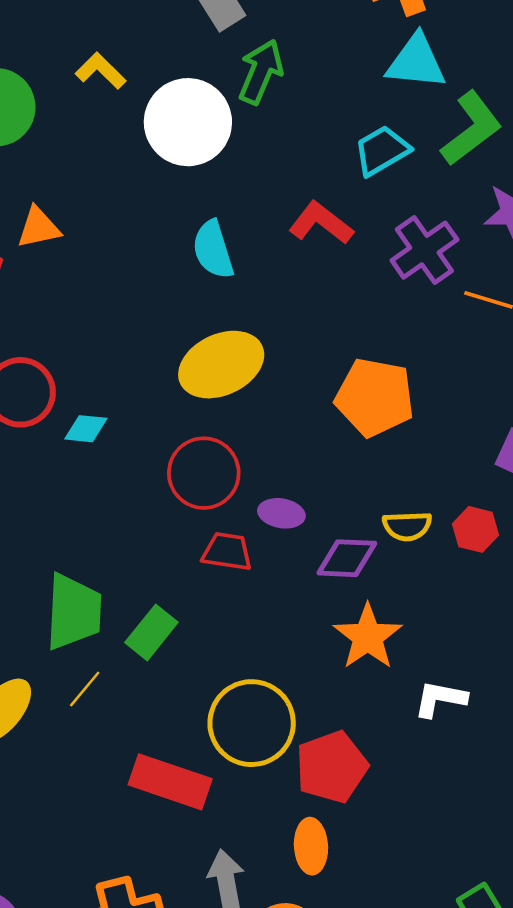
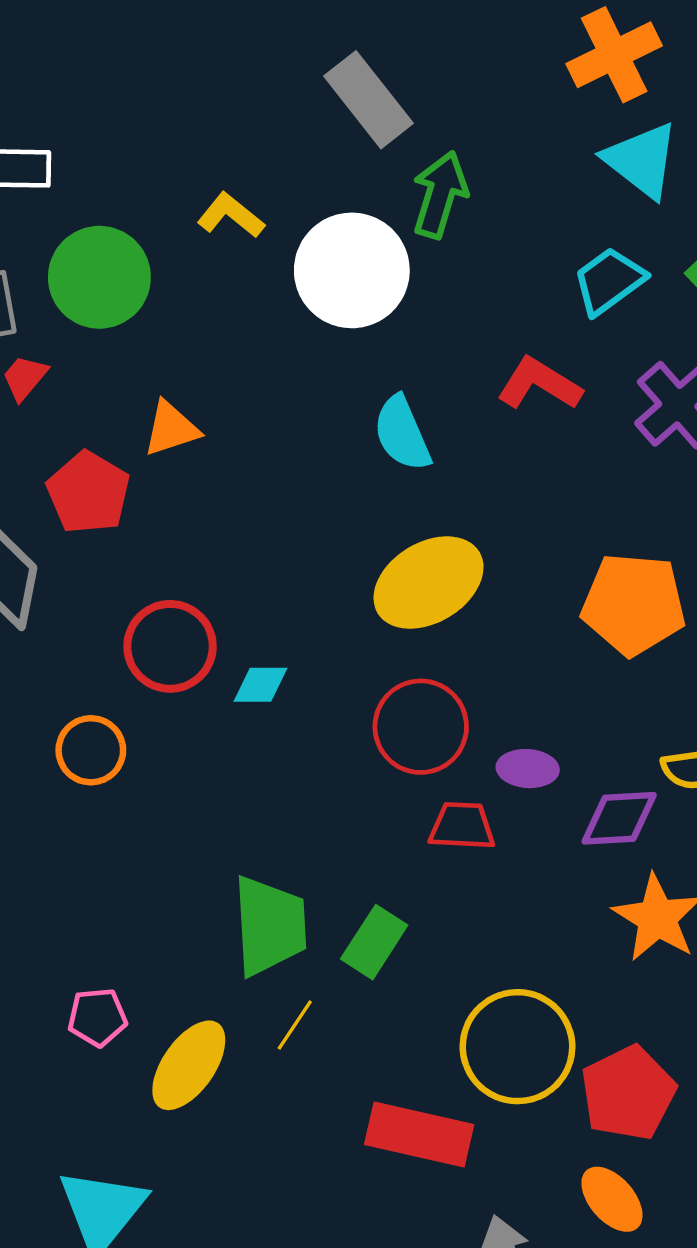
cyan triangle: (416, 62) -> (642, 160), turned 38
orange ellipse: (311, 846) -> (612, 1199), turned -32

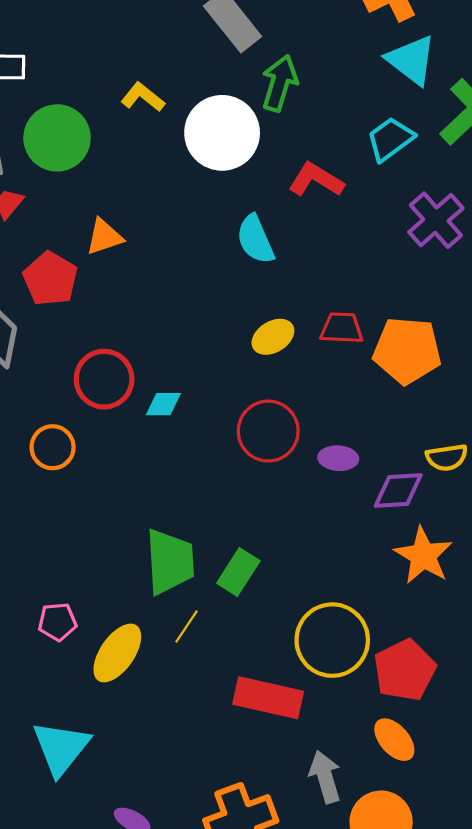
red L-shape: (539, 384) -> (316, 180), moved
yellow ellipse: (429, 583) -> (273, 337), size x0.6
red trapezoid: (462, 826) -> (342, 328), moved

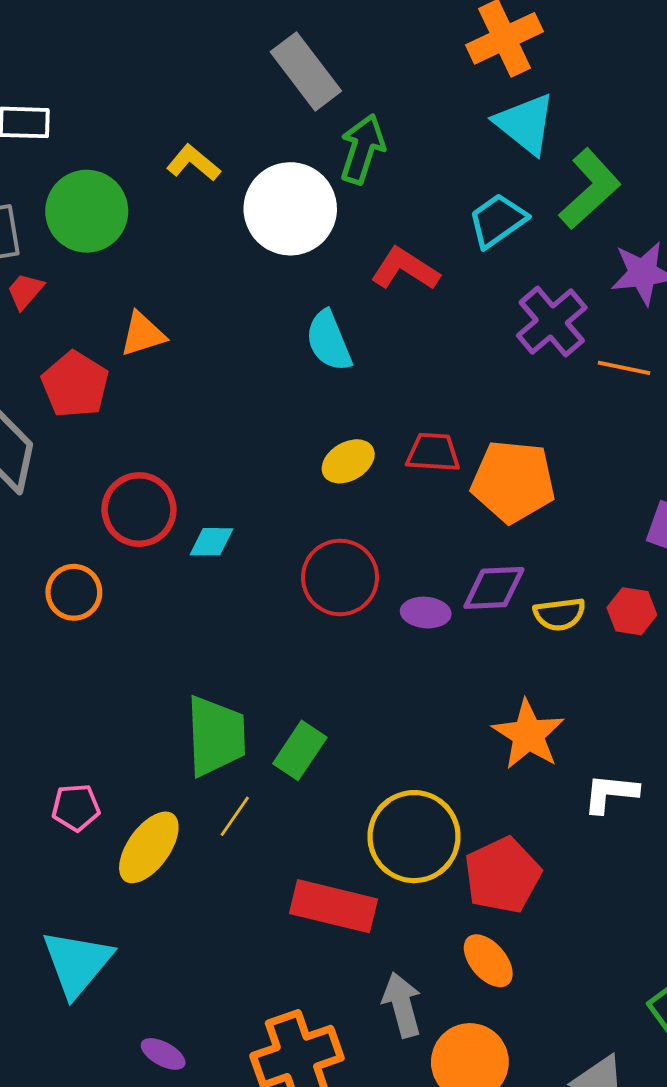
purple diamond: (398, 490) -> (494, 588), moved

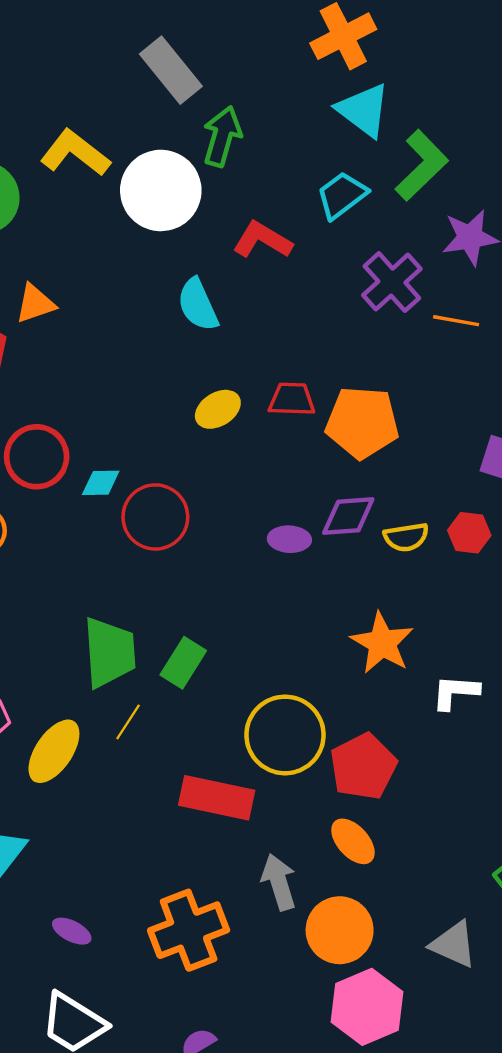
yellow L-shape: (193, 163) -> (75, 153), size x1.5
red circle: (340, 577) -> (155, 517), moved

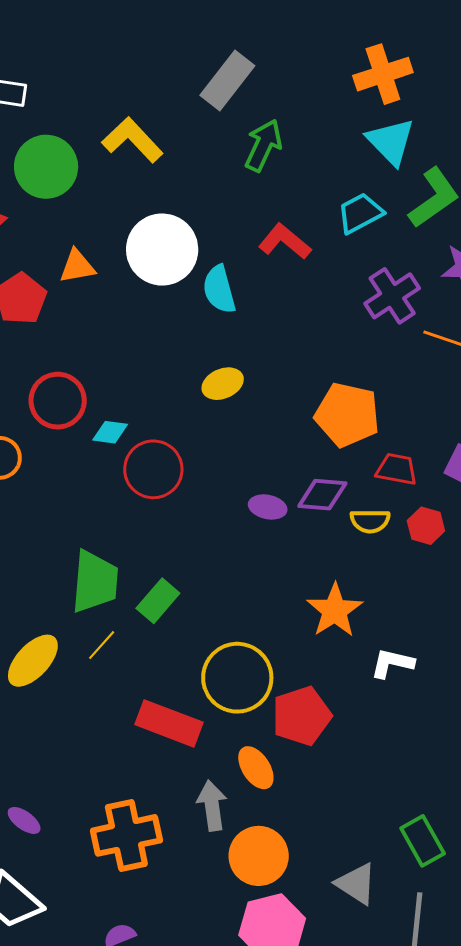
gray rectangle: (171, 70) -> (227, 81), turned 68
white circle: (161, 190) -> (162, 250), moved
red trapezoid: (292, 399) -> (397, 469), moved
orange ellipse: (353, 841) -> (256, 768), moved

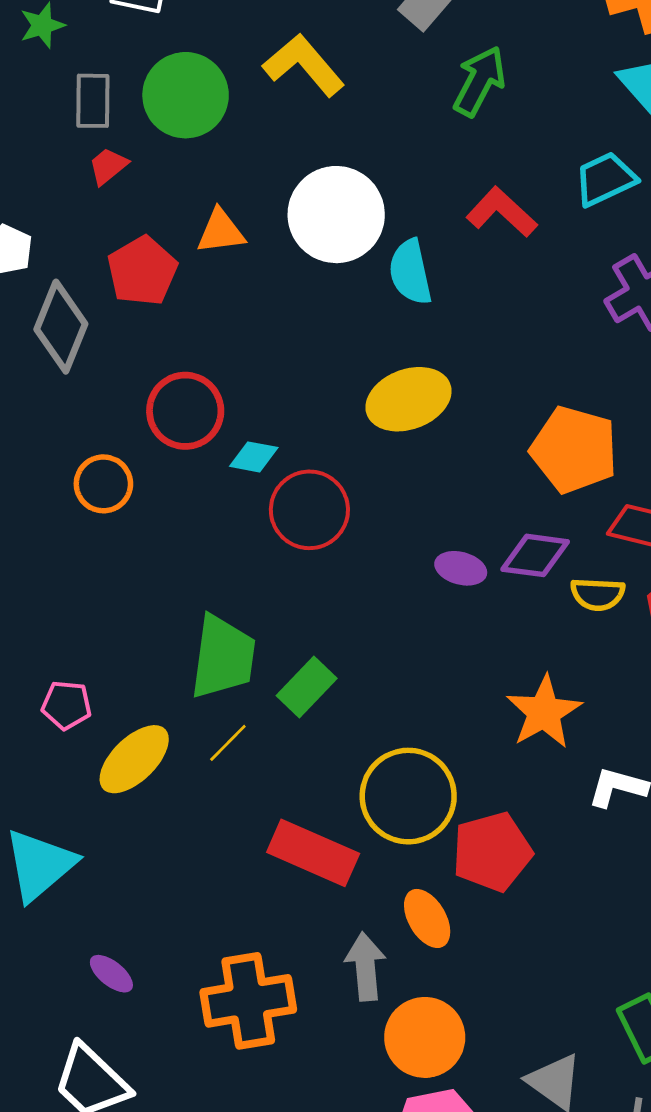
yellow ellipse: (223, 384) -> (408, 399), size x1.5

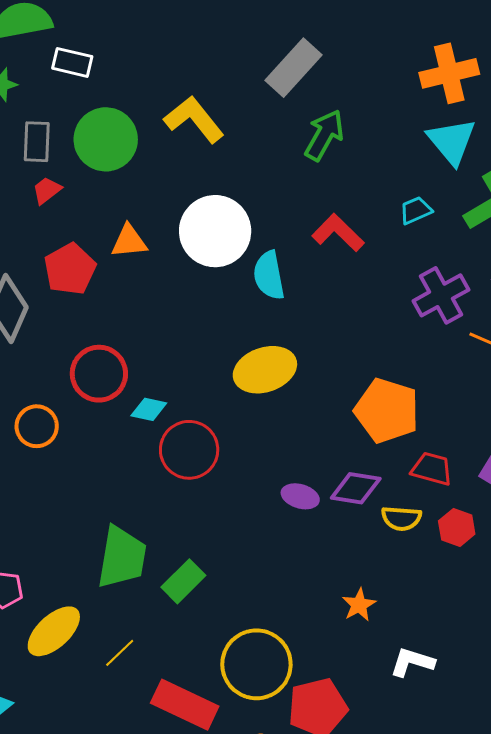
cyan trapezoid: (605, 179) -> (416, 210), size x0.7
orange star: (544, 712) -> (359, 605), size x0.6
yellow line: (228, 743) -> (120, 653), moved

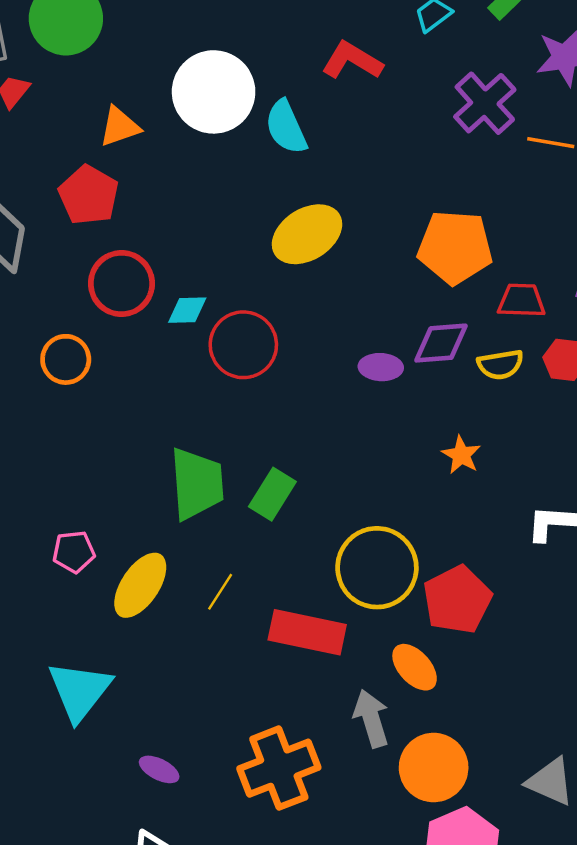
red pentagon: (70, 269) -> (89, 195), moved
orange star: (359, 605) -> (461, 455), moved

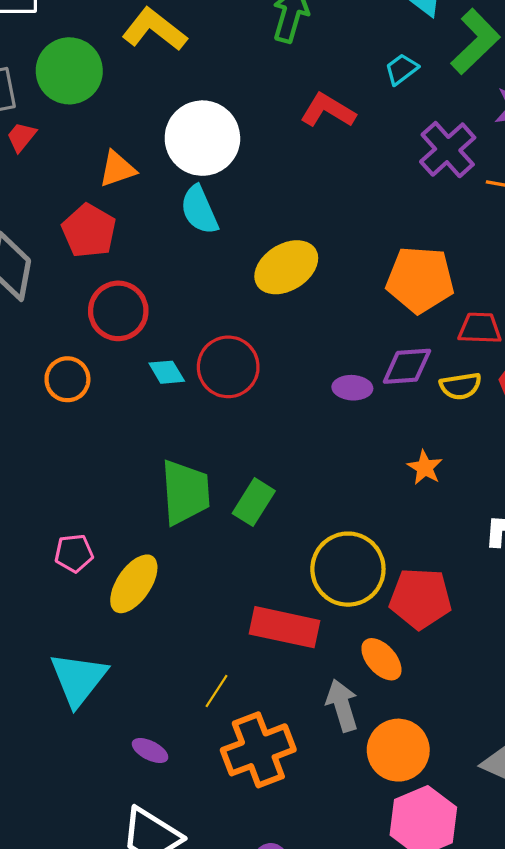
cyan semicircle: (286, 127) -> (199, 210), moved
cyan diamond: (187, 310) -> (167, 372), moved, turned 60
yellow line: (220, 592) -> (216, 691), moved
red pentagon: (457, 600) -> (420, 598), turned 30

